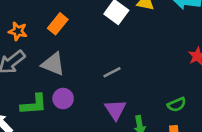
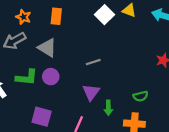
orange rectangle: (58, 24) -> (56, 16), turned -42

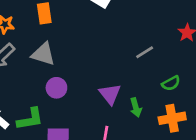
gray line: (93, 62) -> (145, 52), moved
green L-shape: (27, 77) -> (30, 119), moved

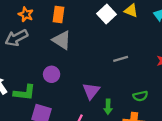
gray line: (145, 52) -> (121, 59), moved
gray triangle: (43, 54) -> (62, 40), moved

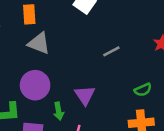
purple circle: (52, 74) -> (35, 85), size x1.5
green arrow: (108, 107) -> (59, 111), moved

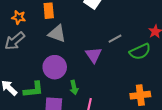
green semicircle: (143, 90) -> (140, 52), moved, size x1.5
purple triangle: (85, 95) -> (94, 55), moved

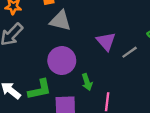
gray line: (115, 39) -> (130, 52), moved

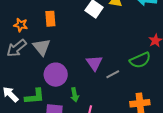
gray triangle: (60, 21) -> (42, 47), moved, turned 30

